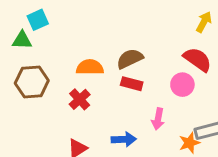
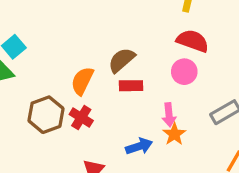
orange semicircle: (90, 67) -> (82, 81), turned -48
brown hexagon: (32, 82) -> (46, 115), moved
orange star: (189, 143) -> (174, 134), moved

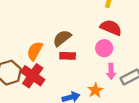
pink arrow: (169, 115) -> (111, 71), moved
red cross: (81, 118) -> (33, 76), size x1.5

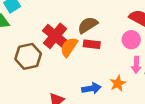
orange semicircle: (35, 51) -> (69, 47), moved
red cross: (33, 76) -> (55, 36), moved

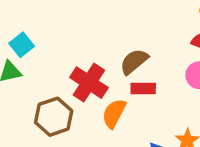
orange semicircle: (69, 47) -> (114, 113), moved

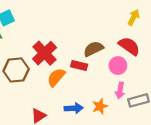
brown semicircle: (134, 62) -> (93, 49), moved

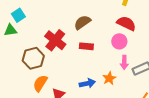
brown semicircle: (93, 49) -> (82, 22), moved
orange semicircle: (56, 77) -> (40, 83), moved

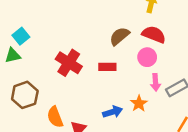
brown semicircle: (82, 22) -> (119, 36), moved
brown hexagon: (33, 58) -> (25, 95), moved
orange semicircle: (40, 83) -> (55, 117), turned -48

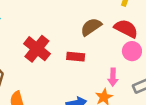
pink circle: (147, 57) -> (132, 51), moved
pink arrow: (156, 82) -> (113, 77), moved

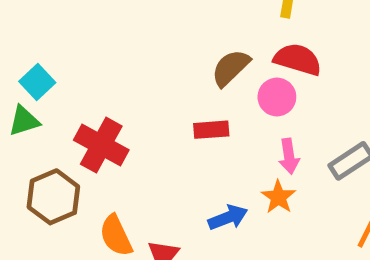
red cross: (37, 49) -> (101, 145), moved
pink circle: (132, 51) -> (277, 97), moved

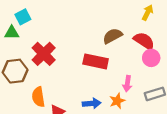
pink circle: (277, 97) -> (151, 58), moved
red rectangle: (211, 130) -> (96, 61), size x1.5

